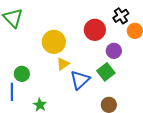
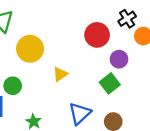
yellow circle: (54, 42) -> (30, 49), moved
blue triangle: (80, 80) -> (80, 113), moved

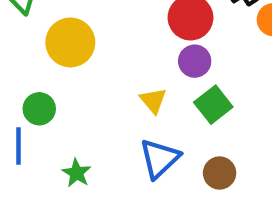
purple circle: (119, 59) -> (195, 61), moved
yellow triangle: (60, 74) -> (153, 100), moved, turned -35

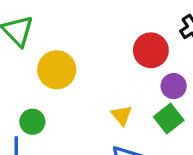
purple circle: (195, 61) -> (174, 86), moved

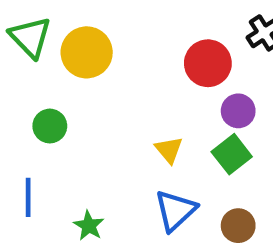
yellow circle: (57, 70) -> (87, 52), moved
green circle: (32, 122) -> (50, 126), moved

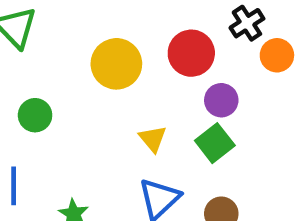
yellow circle: (87, 52) -> (116, 64), moved

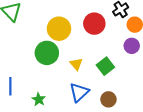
purple circle: (221, 100) -> (132, 46), moved
green circle: (35, 115) -> (47, 53), moved, size x1.5

